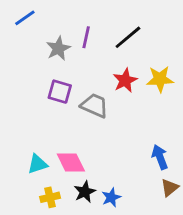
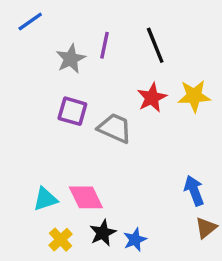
black line: (128, 37) -> (155, 45), turned -72
yellow cross: (50, 197) -> (61, 240), turned -30

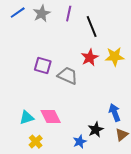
purple line: (105, 45) -> (69, 14), moved
gray star: (71, 59) -> (42, 14), moved
black star: (103, 233) -> (96, 130), moved

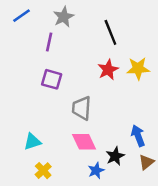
gray star: (42, 14) -> (64, 17), moved
purple line: (69, 14) -> (49, 42), moved
gray trapezoid: (68, 76) -> (82, 108), moved, turned -110
pink diamond: (51, 117) -> (84, 142), moved

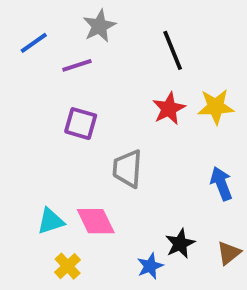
blue line: (22, 16) -> (34, 43), moved
purple line: (49, 42) -> (77, 65), turned 60
blue arrow: (138, 136) -> (221, 184), moved
pink diamond: (84, 142) -> (96, 221), moved

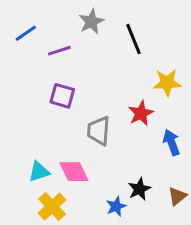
gray star: (99, 26) -> (91, 22), moved
red star: (169, 109) -> (141, 113), moved
yellow cross: (68, 266) -> (52, 206), size x1.4

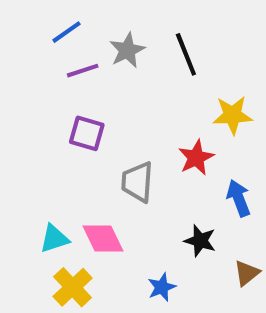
gray star: (91, 22) -> (127, 50), moved
blue line: (26, 33) -> (67, 32), moved
black star: (139, 189) -> (200, 241), moved, turned -30

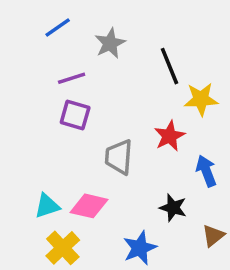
black line: (186, 54) -> (170, 66), moved
purple line: (83, 71) -> (72, 78), moved
pink diamond: (103, 239) -> (89, 206), turned -51
blue star: (162, 287) -> (140, 248), size x1.4

